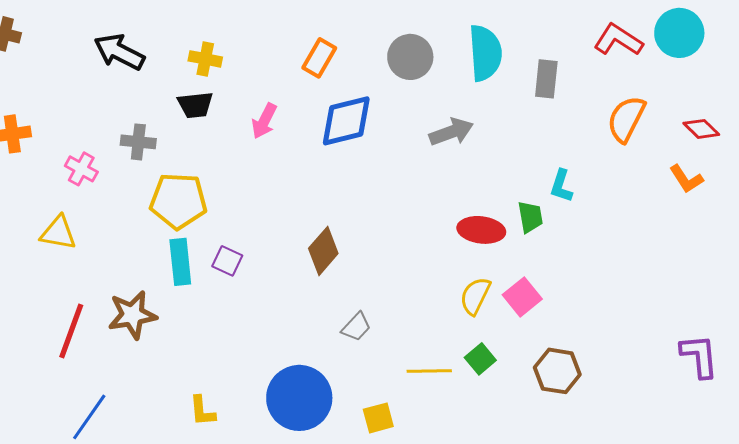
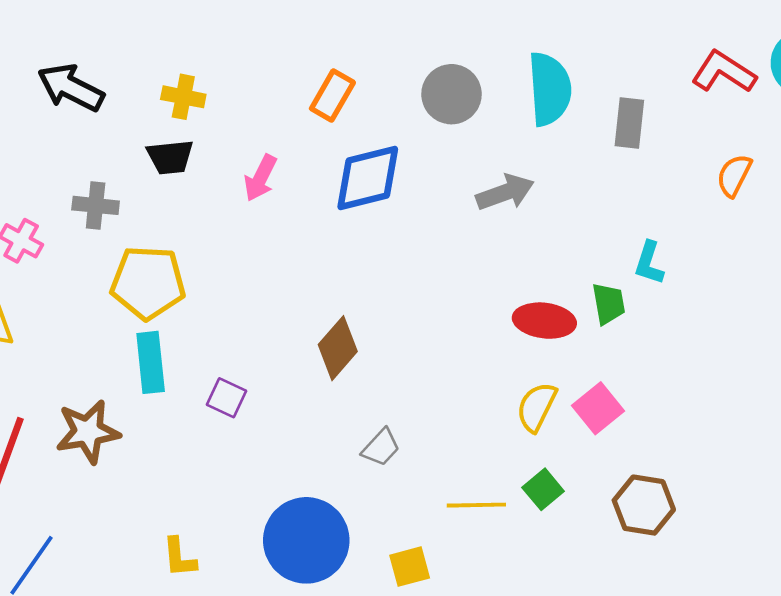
orange semicircle: (626, 119) -> (734, 175), size x0.7
purple square: (227, 261) -> (226, 398), moved

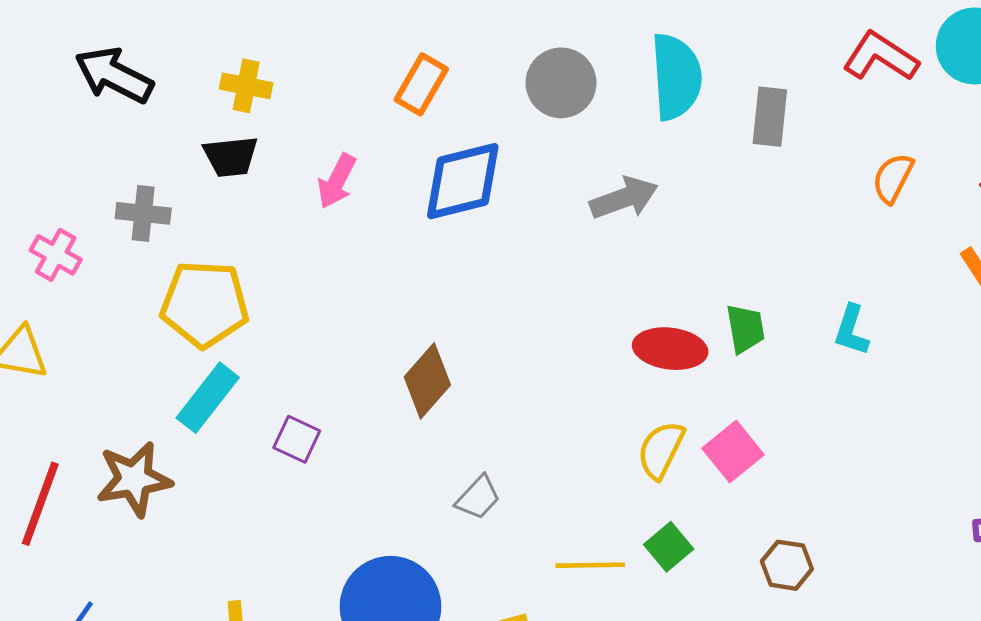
cyan L-shape: (649, 263) -> (851, 330), moved
cyan rectangle: (151, 362) -> (208, 398), turned 44
brown hexagon: (644, 505) -> (787, 565), size x0.7

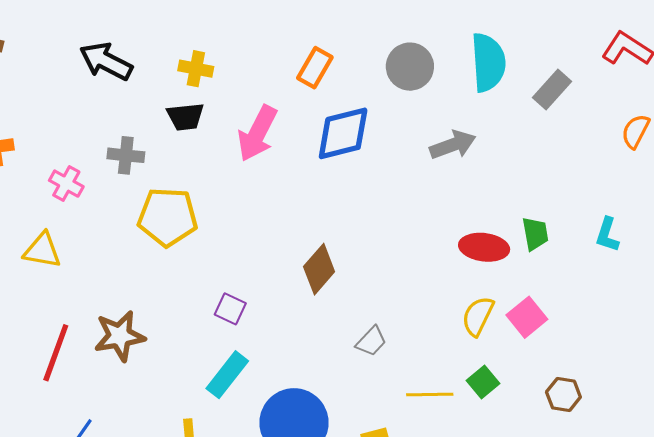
gray rectangle: (770, 117) -> (552, 90), turned 36
pink arrow: (337, 181) -> (257, 133), size x1.5
cyan rectangle: (208, 398) -> (227, 375), moved
gray trapezoid: (478, 498) -> (371, 341), moved

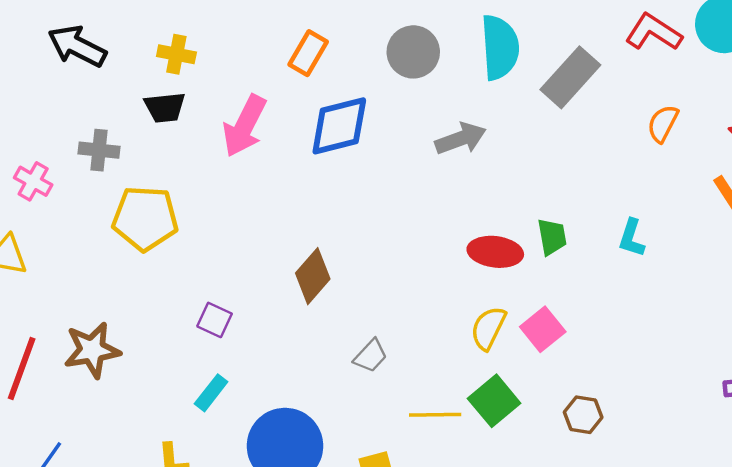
gray rectangle: (552, 90) -> (570, 77), size x1.4
cyan rectangle: (227, 375) -> (211, 393), size x0.7
green square: (483, 382) -> (494, 401), size x1.4

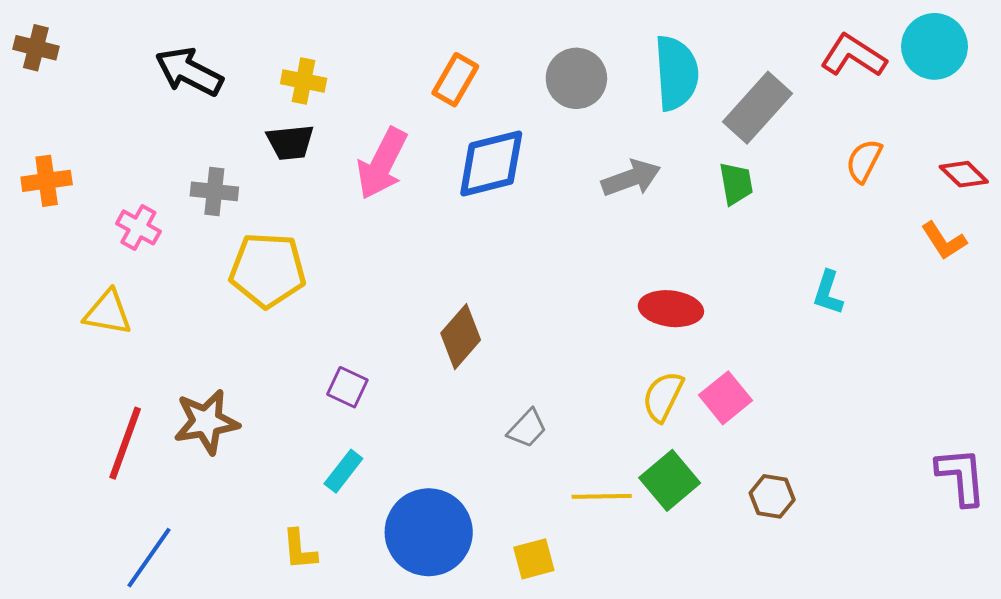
green trapezoid: (552, 237) -> (736, 183), moved

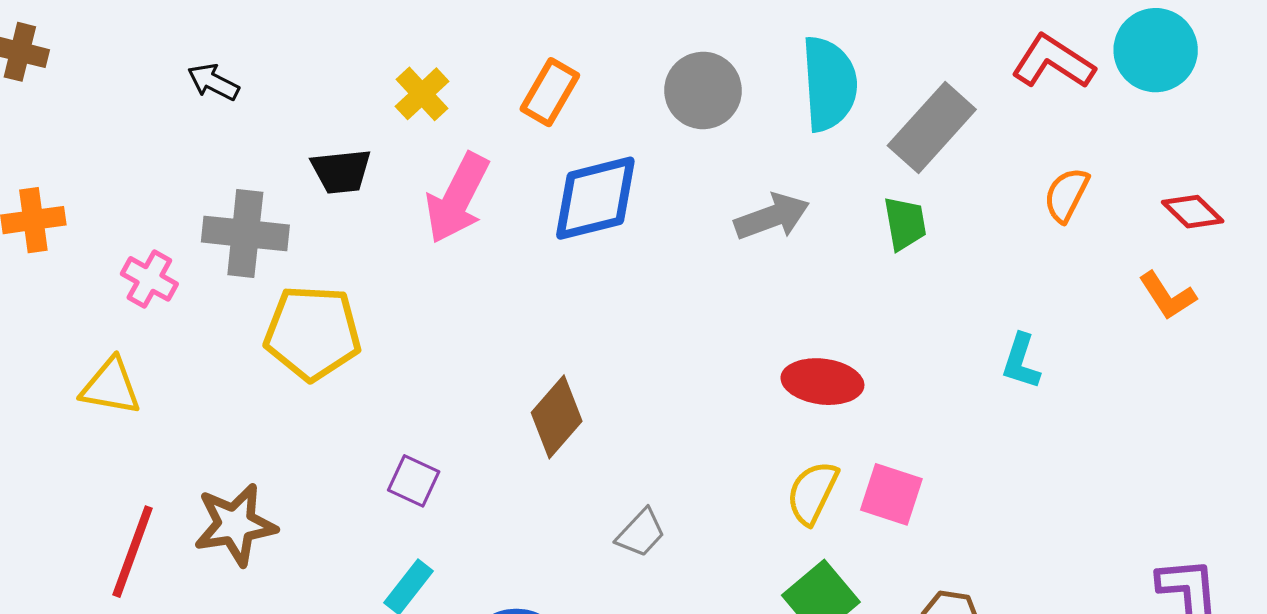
black arrow: (189, 72) -> (213, 82), size x0.6
yellow cross: (304, 81) -> (422, 94), moved, turned 36
gray cross: (214, 191) -> (245, 234), size x1.4
pink square: (725, 398) -> (891, 494), turned -33

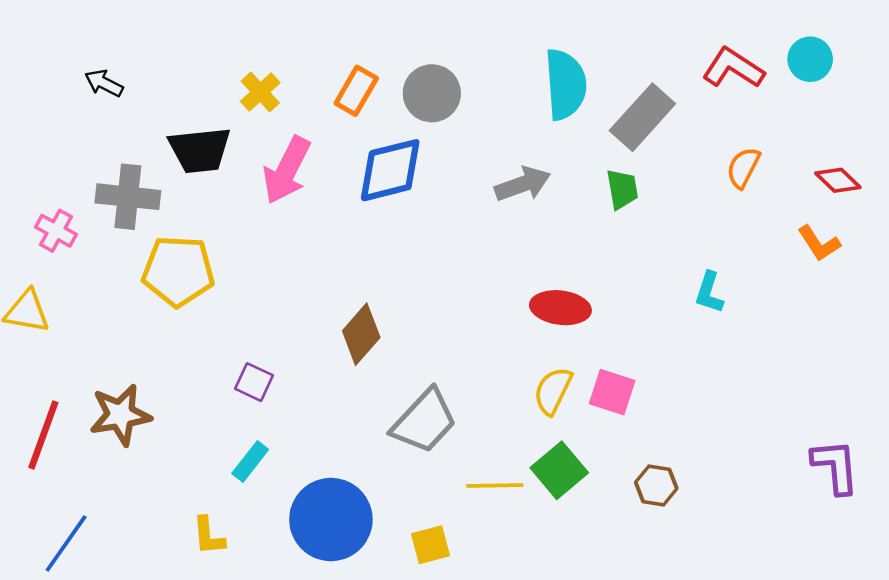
cyan circle: (1156, 50) -> (810, 59), size x0.7
gray circle: (703, 90) -> (432, 93), moved
black trapezoid: (341, 171) -> (200, 150), size x1.4
gray trapezoid: (641, 533) -> (424, 421), size x1.8

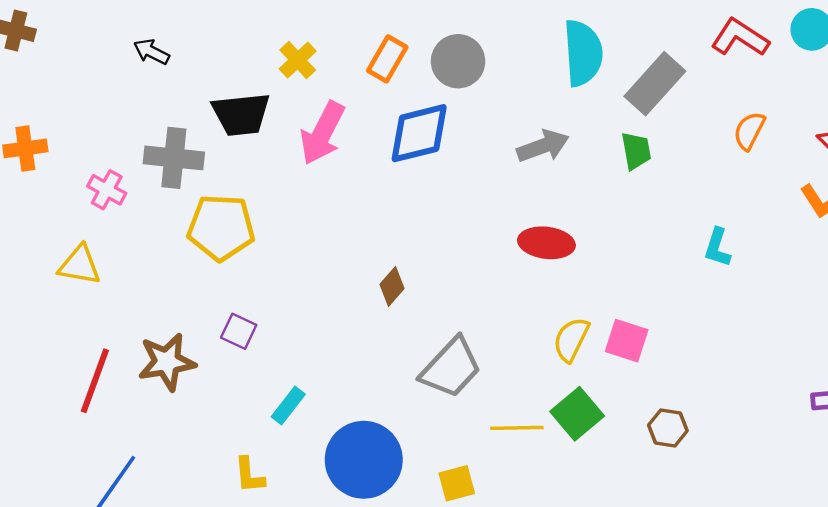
red ellipse: (560, 308) -> (546, 243), moved
brown diamond: (361, 334) -> (392, 286), size x0.7
purple square: (254, 382) -> (239, 331), moved

